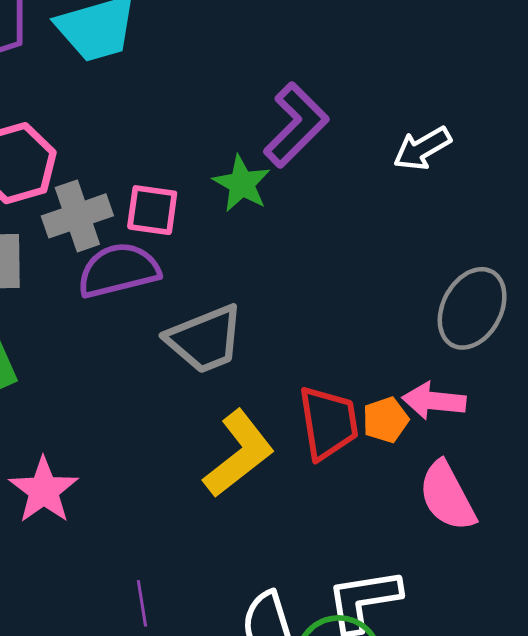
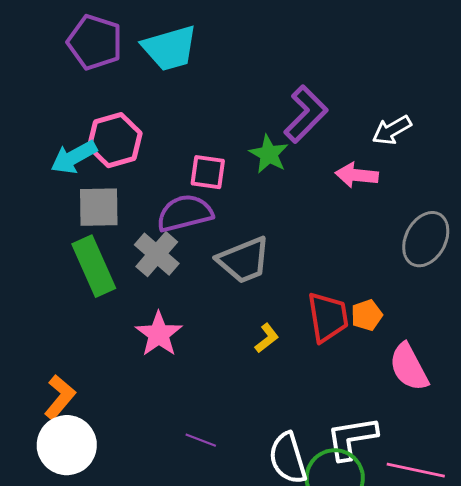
gray cross: (77, 216) -> (157, 254), moved, turned -30
pink arrow: (434, 401) -> (357, 175), moved
yellow L-shape: (239, 454) -> (267, 338), size x0.5
pink star: (44, 490) -> (159, 334), moved
purple line: (142, 603) -> (201, 440), turned -60

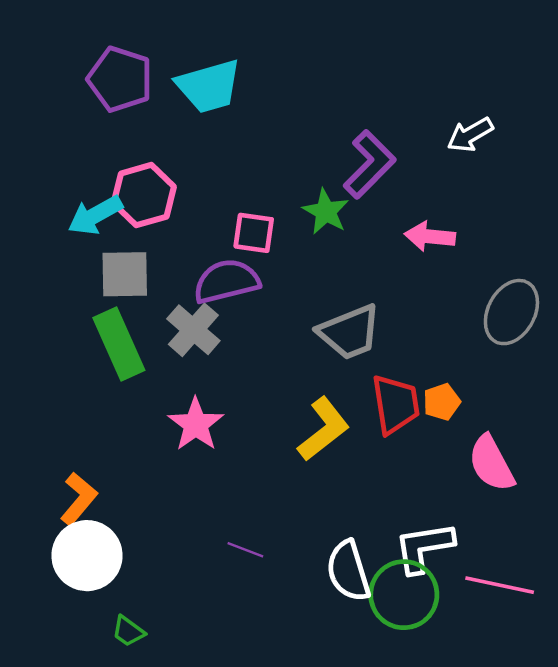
white arrow: (392, 130) -> (470, 135), moved
gray trapezoid: (244, 260) -> (349, 332), moved
yellow L-shape: (267, 338) -> (323, 429), size x1.8

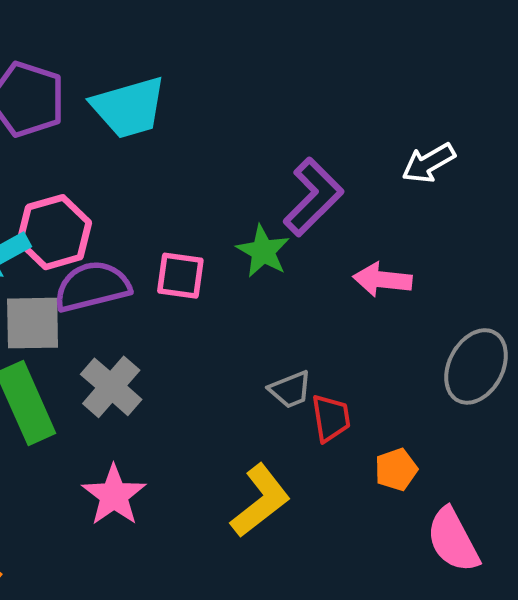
purple semicircle: (226, 281) -> (92, 286), moved
gray trapezoid: (349, 332) -> (290, 390), size x0.6
red trapezoid: (396, 404) -> (331, 418), moved, size x0.7

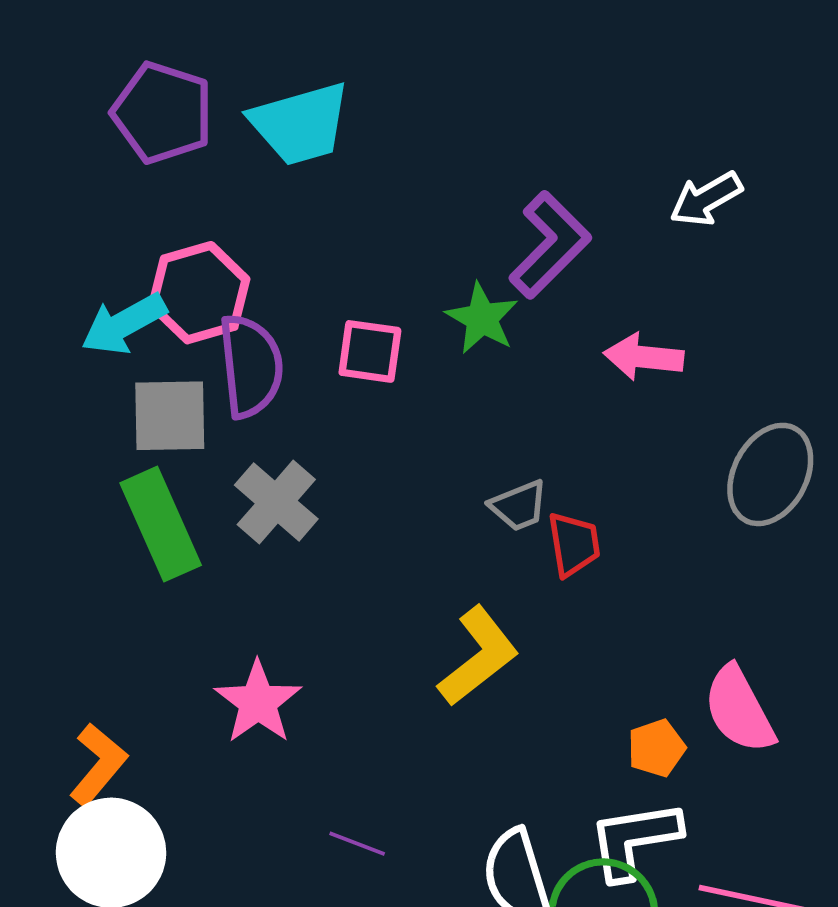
purple semicircle: (92, 286) -> (251, 366), turned 98
orange pentagon: (396, 470) -> (656, 748), moved
pink star: (114, 495) -> (258, 702), moved

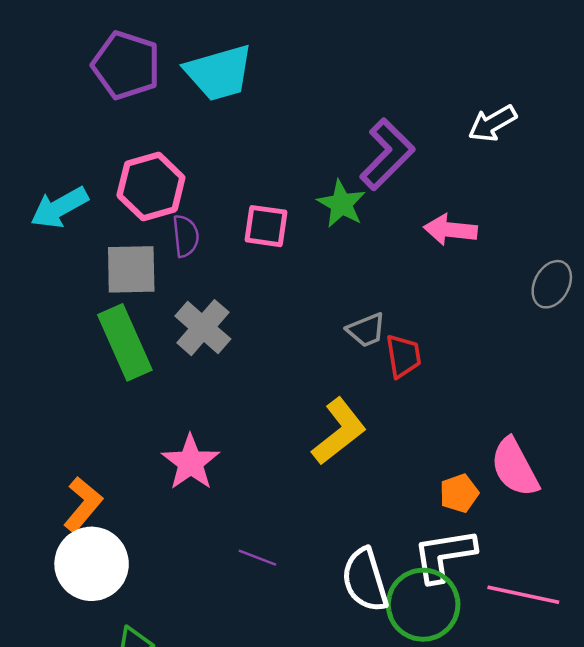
cyan arrow: (124, 324) -> (59, 208), moved
purple semicircle: (251, 366) -> (186, 236), size x0.6
gray ellipse: (770, 474) -> (552, 284), moved, size x0.7

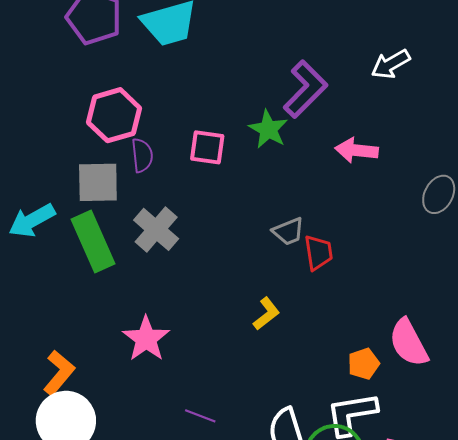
cyan arrow: (59, 208) -> (32, 220), moved
yellow L-shape: (339, 431) -> (266, 314), size x0.6

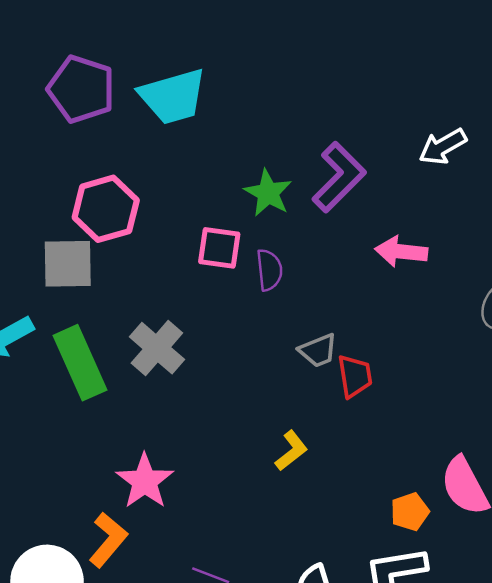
green star: (268, 129) -> (268, 193), moved
purple semicircle: (142, 155) -> (269, 270), moved
gray square: (98, 182) -> (68, 264), moved
orange L-shape: (59, 373) -> (108, 540), moved

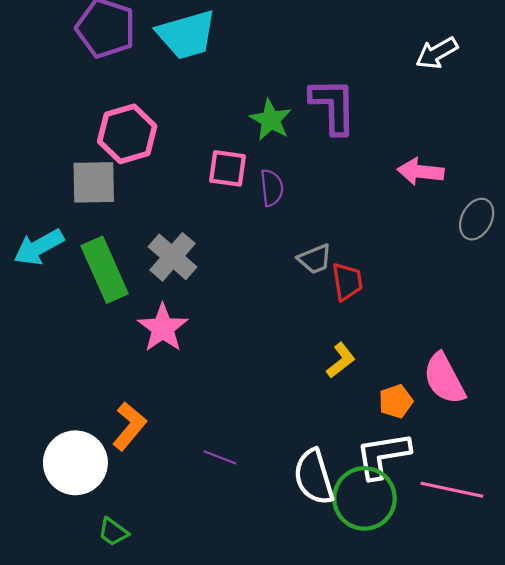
white arrow: (443, 147) -> (437, 53), moved
purple L-shape: (339, 177) -> (333, 106), turned -46
pink arrow: (401, 252) -> (421, 172), moved
yellow L-shape: (291, 451) -> (341, 360), moved
pink star: (145, 481) -> (163, 328), moved

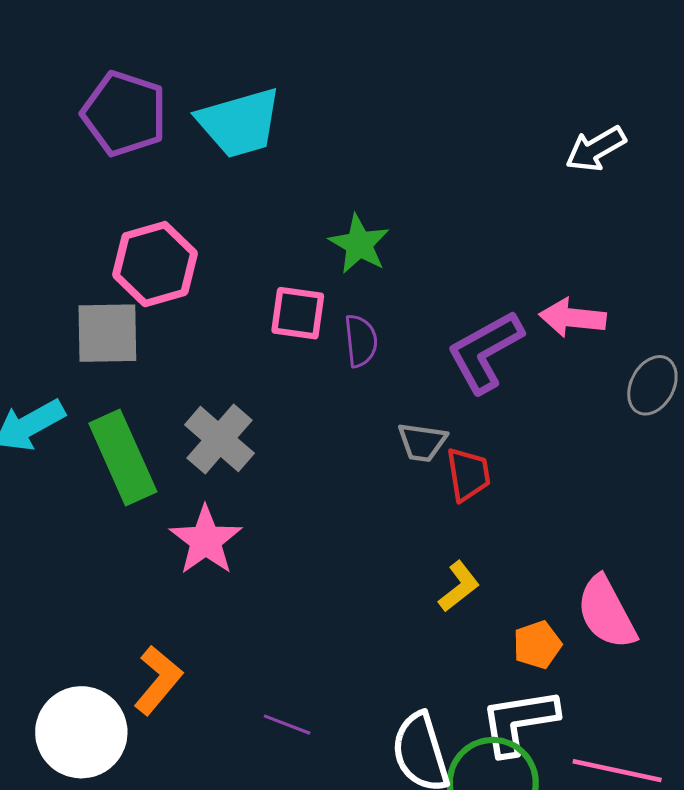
purple L-shape: (333, 106) -> (485, 352), moved, turned -118
gray trapezoid: (315, 259) -> (422, 442), turned 30

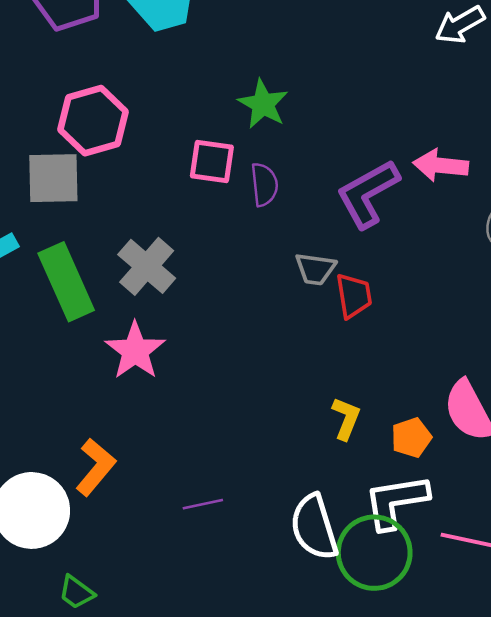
yellow L-shape: (459, 586) -> (346, 418), moved, turned -30
purple line: (287, 725) -> (203, 504), turned -33

